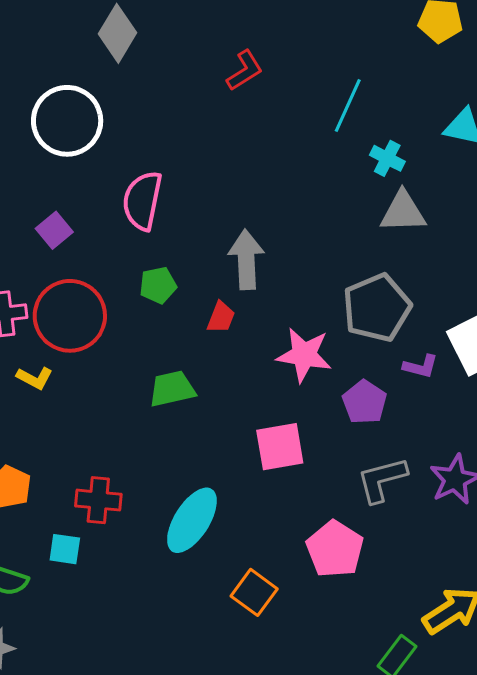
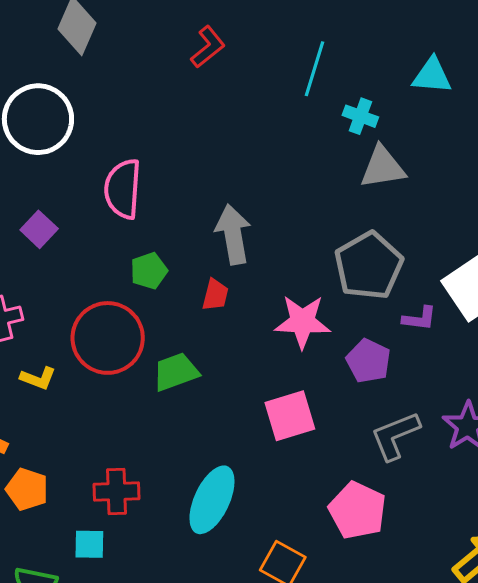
red circle: (70, 316) -> (108, 338), moved

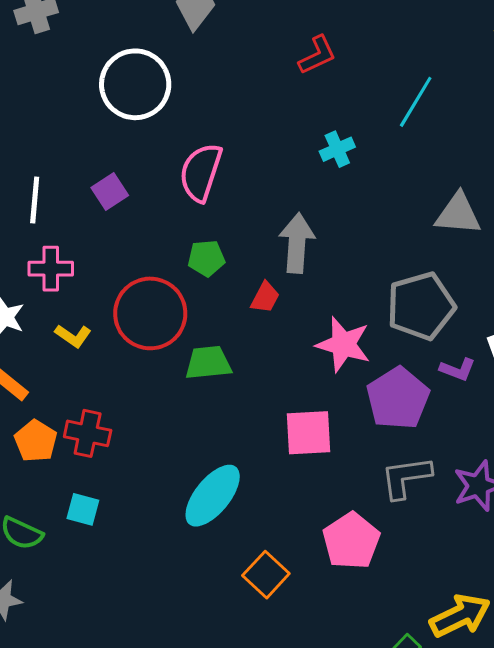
cyan cross: (360, 116) -> (337, 149), moved, turned 32
purple pentagon: (368, 361) -> (398, 398), size x1.4
red cross: (117, 491) -> (88, 433), moved

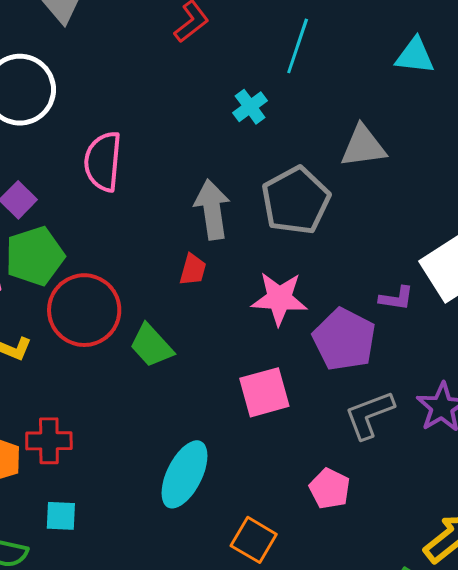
cyan cross: (337, 149) -> (250, 107), moved
green pentagon: (206, 258) -> (35, 256), moved, size x1.6
gray pentagon: (421, 306) -> (296, 201), moved
green trapezoid: (208, 363) -> (151, 346), turned -114
pink pentagon: (351, 541) -> (330, 489), size x0.7

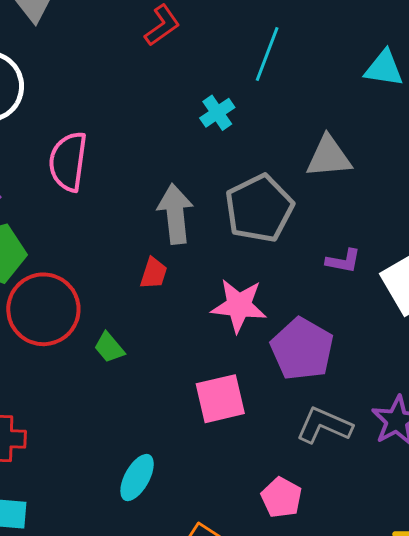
purple L-shape: (396, 298) -> (343, 261), moved
green trapezoid: (151, 346) -> (109, 348), size x0.7
gray L-shape: (369, 415) -> (324, 425), turned 42
cyan ellipse: (185, 474) -> (137, 478), size x0.7

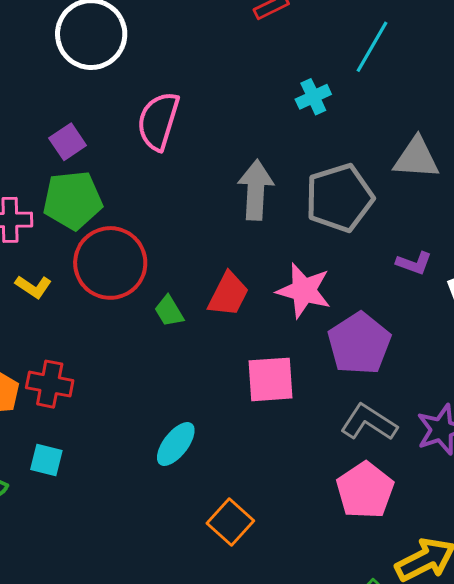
red trapezoid: (154, 273) -> (228, 294), moved, size x1.4
pink pentagon: (281, 498) -> (365, 490), moved, size x1.4

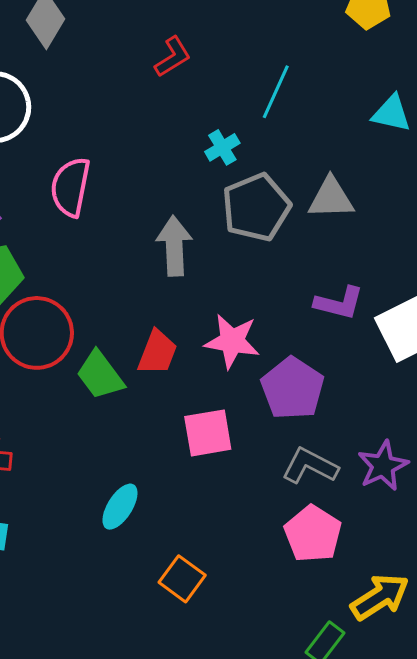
gray pentagon: (339, 198) -> (256, 207), moved
purple L-shape: (414, 263) -> (339, 303), size x1.4
green trapezoid: (169, 311) -> (100, 375), size x1.6

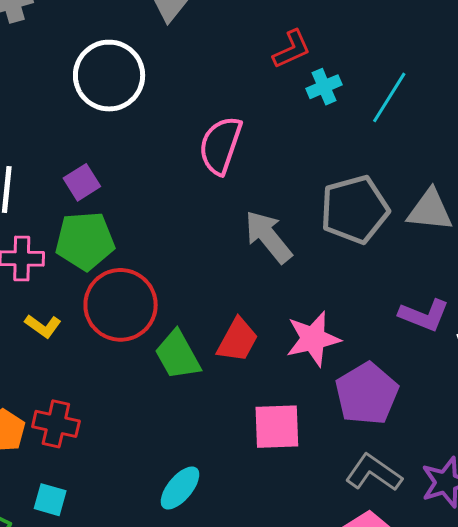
cyan cross: (222, 147) -> (324, 87), moved
pink semicircle: (70, 187) -> (220, 145), moved
gray arrow: (174, 246) -> (268, 237), turned -44
pink star: (232, 341) -> (313, 339), turned -30

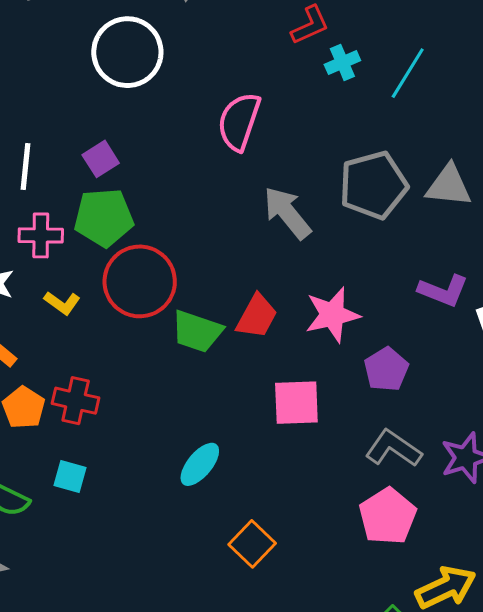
green trapezoid: (178, 355) -> (197, 331), turned -42
purple pentagon: (367, 394) -> (386, 369), size x0.7

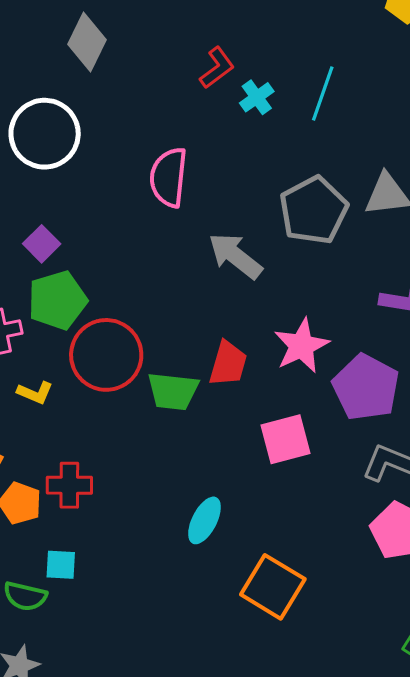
purple pentagon: (386, 369) -> (366, 387), size x1.5
cyan square: (70, 476) -> (61, 565), moved
orange square: (252, 544) -> (273, 587), size x1.4

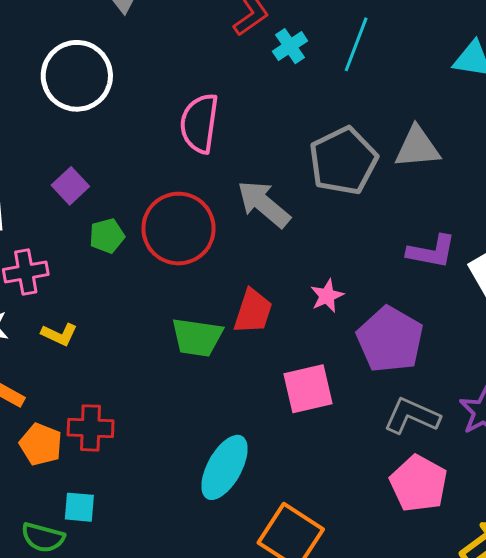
green pentagon: (57, 300) -> (107, 236), moved, size x0.6
pink star: (301, 346) -> (327, 296), size x0.6
red circle: (106, 355) -> (179, 229), moved
cyan ellipse: (204, 520) -> (225, 467), size x1.4

